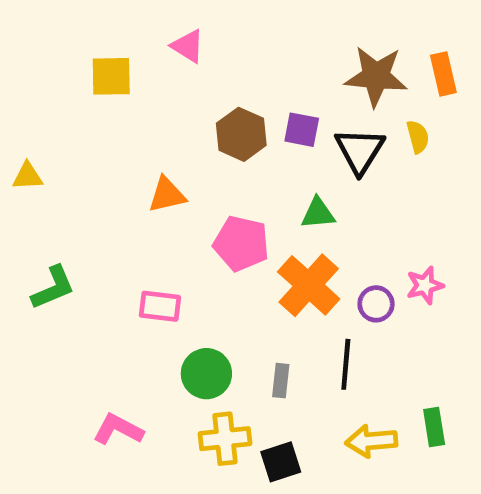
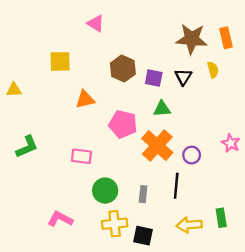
yellow square: (111, 76) -> (60, 61), moved
purple square: (302, 130) -> (154, 78), moved
black triangle: (360, 151) -> (183, 77), size x0.7
pink star: (425, 285) -> (231, 143), moved, turned -30
black square: (281, 462) -> (143, 236), turned 30

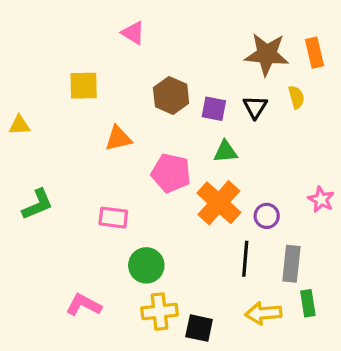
gray rectangle: (143, 194) -> (291, 264), moved, size x1.5

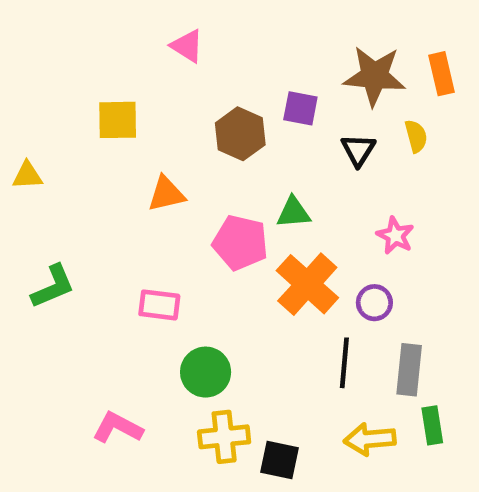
purple square: (214, 109) -> (300, 108), moved
green triangle: (225, 152) -> (293, 212), moved
pink star: (321, 199) -> (395, 236), moved

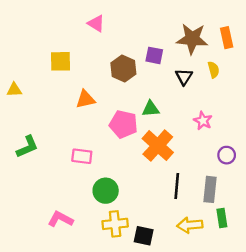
purple circle: (374, 303) -> (227, 155), moved

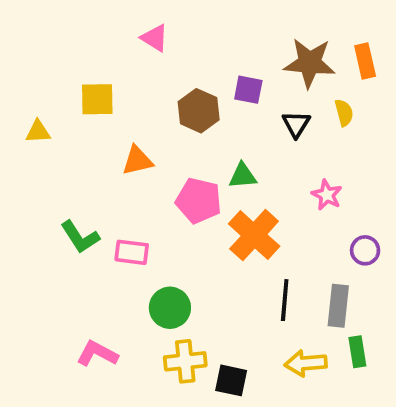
yellow triangle: (14, 90) -> (38, 132), moved
green L-shape: (27, 147) -> (80, 237), moved, turned 80

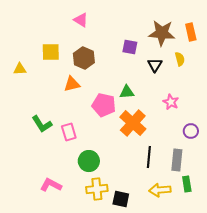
brown hexagon: (199, 111) -> (84, 58), moved
pink rectangle: (132, 252) -> (69, 132), turned 66

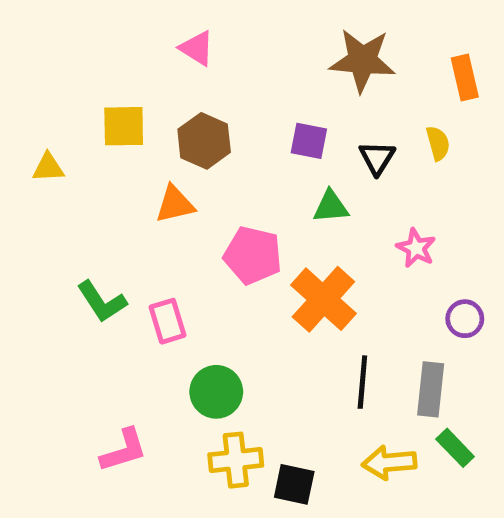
brown star: (162, 33) -> (362, 60), moved
purple square: (130, 47) -> (309, 141), moved
green triangle: (127, 92) -> (331, 207), moved
green rectangle: (187, 184) -> (455, 448), turned -35
pink L-shape: (51, 185) -> (124, 450), turned 135

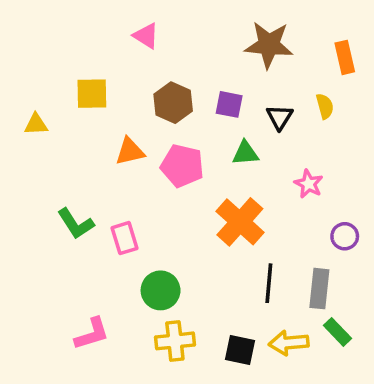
brown hexagon: (204, 141) -> (173, 103), moved
pink pentagon: (253, 255) -> (182, 166), moved
black square: (294, 484) -> (240, 350), moved

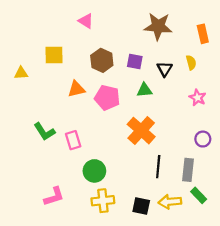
pink star: (309, 184) -> (198, 98), moved

